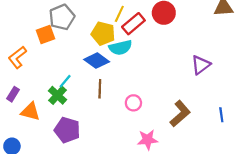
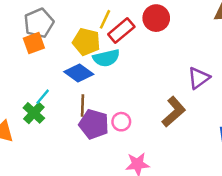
orange square: (46, 35) -> (34, 43), moved
brown L-shape: (180, 114) -> (174, 112), moved
purple pentagon: (67, 130) -> (94, 124), moved

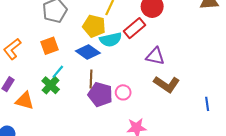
red rectangle: (121, 31) -> (135, 28), moved
orange square: (34, 43) -> (50, 46), moved
purple triangle: (199, 78) -> (155, 56), moved, turned 48
brown L-shape: (174, 112) -> (167, 84), turned 75

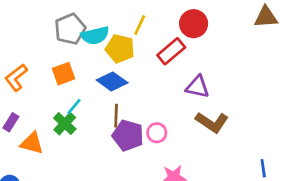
cyan semicircle: (111, 40) -> (95, 35), moved
blue line: (207, 104) -> (263, 168), moved

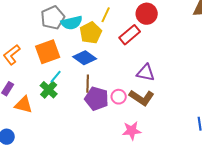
yellow pentagon: (120, 49) -> (91, 33), turned 30
orange square: (63, 74) -> (48, 52), size x1.4
purple triangle: (198, 87) -> (146, 73), moved
brown L-shape: (212, 122) -> (142, 98), moved

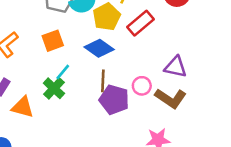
red rectangle: (130, 35) -> (141, 23), moved
orange square: (48, 52) -> (53, 41), size x0.7
pink circle: (119, 97) -> (142, 86), moved

